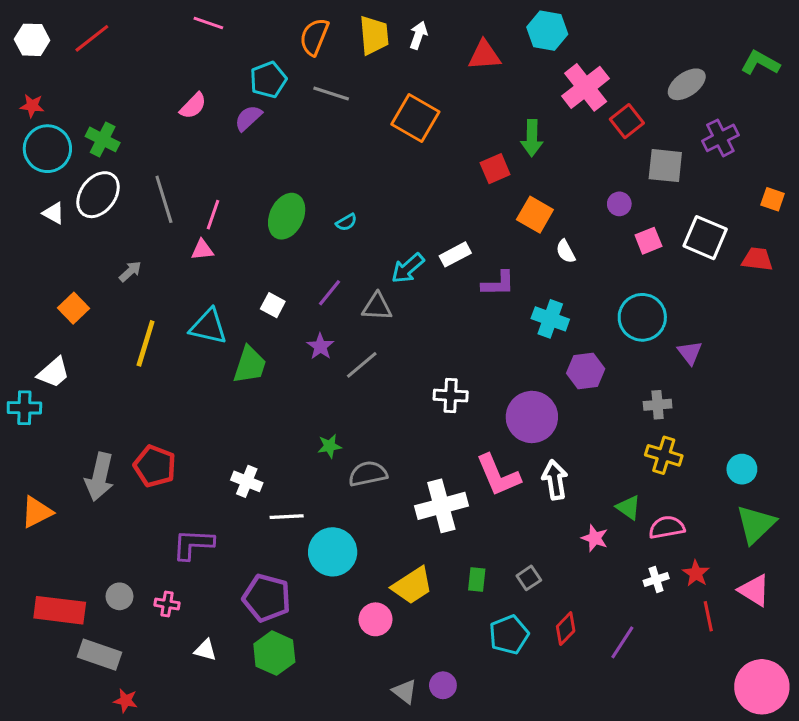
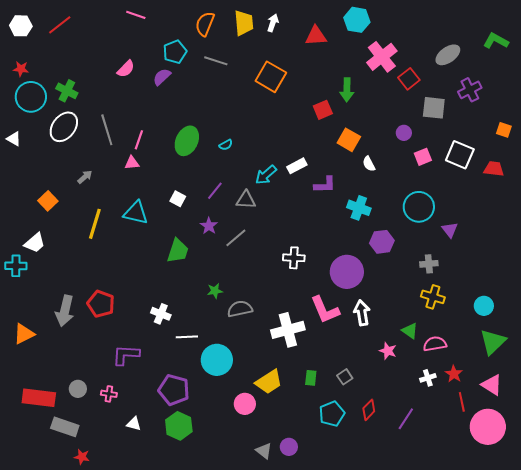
white triangle: (54, 213) -> (14, 139), moved
green trapezoid: (250, 365) -> (178, 251), moved
pink circle: (762, 687) -> (488, 427), moved

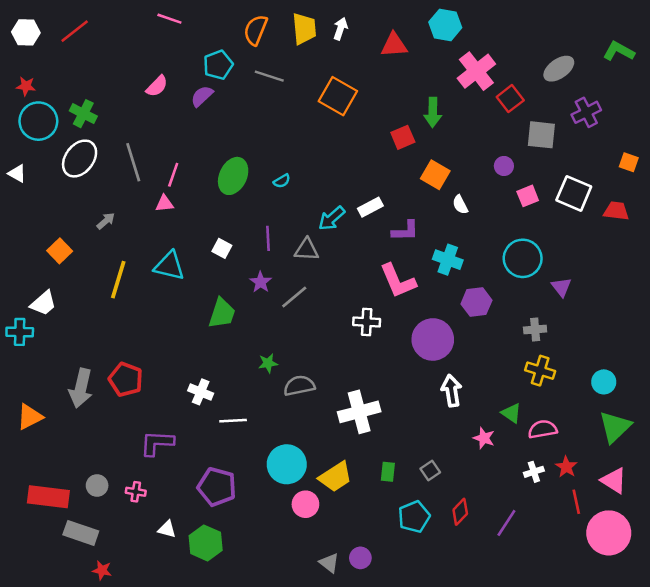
purple line: (215, 191) -> (268, 238), turned -42
pink L-shape: (325, 310) -> (398, 281), moved
cyan circle: (217, 360) -> (287, 464), moved
green hexagon: (179, 426) -> (206, 543), moved

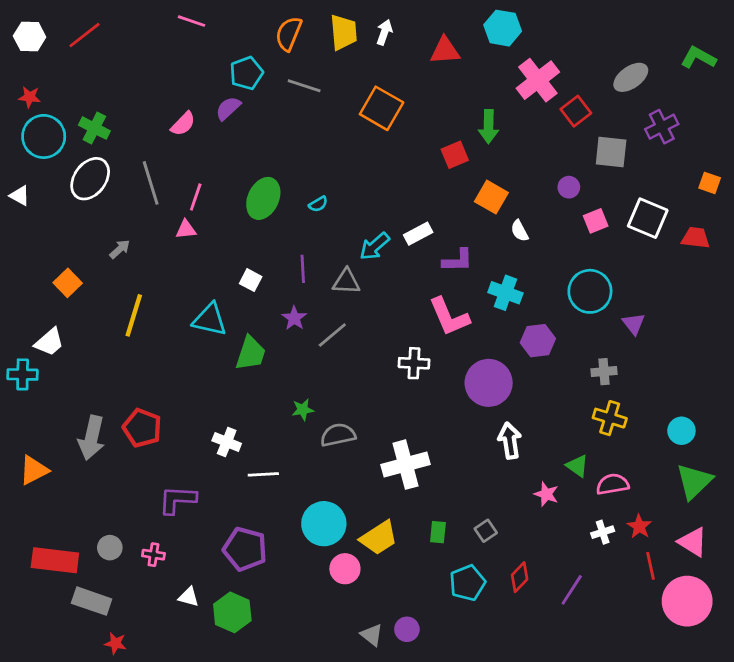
pink semicircle: (157, 86) -> (183, 124), moved
cyan triangle: (169, 266) -> (210, 320), moved

